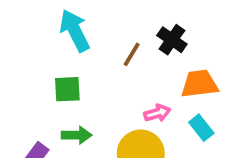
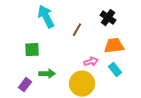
black cross: (172, 40) -> (108, 18), moved
green square: (67, 89) -> (32, 50), moved

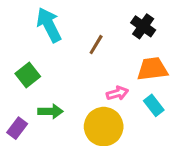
green square: (32, 50) -> (28, 75), turned -35

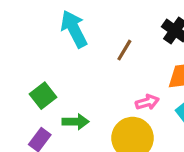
green square: (28, 75) -> (43, 96), moved

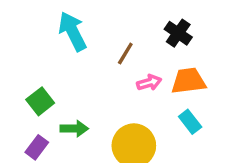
pink arrow: (147, 102) -> (149, 83), moved

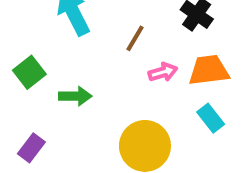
green square: (40, 101) -> (29, 72), moved
green arrow: (74, 129) -> (75, 96), moved

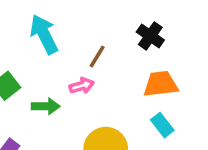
pink arrow: (163, 72) -> (82, 86), moved

